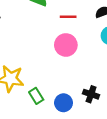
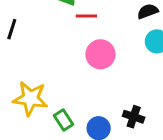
red line: (68, 17) -> (86, 16), moved

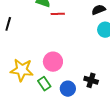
pink circle: (100, 54) -> (53, 62), moved

